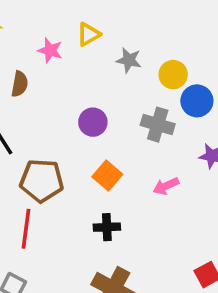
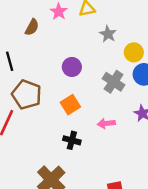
black cross: (107, 227) -> (72, 140), moved

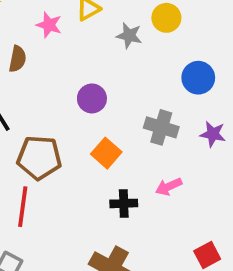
yellow circle: (134, 52) -> (166, 18), moved
gray cross: (114, 82) -> (161, 127), moved
pink arrow: (106, 123) -> (169, 187), moved

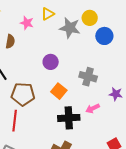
gray star: (129, 36) -> (70, 28), size x1.5
blue circle: (198, 78) -> (104, 36), moved
purple star: (213, 134) -> (116, 94), moved
black cross: (124, 203) -> (69, 118), size x1.5

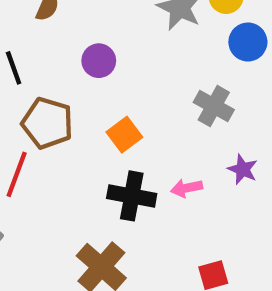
purple circle: (51, 62) -> (99, 61), moved
gray cross: (88, 77) -> (214, 106), moved

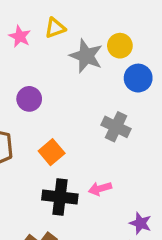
purple star: (243, 169) -> (140, 223), moved

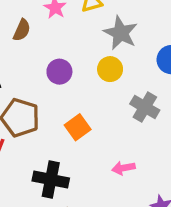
yellow circle: (120, 46) -> (110, 69), moved
black cross: (60, 197) -> (51, 179), moved

